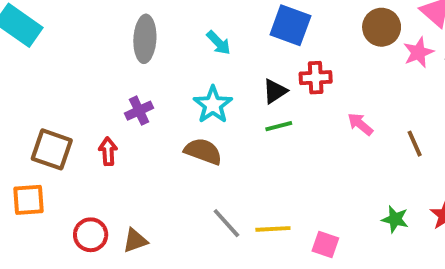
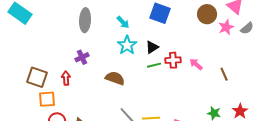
red cross: (316, 78) -> (173, 60), moved
cyan star: (213, 105) -> (127, 45), moved
orange square: (28, 200) -> (47, 99), moved

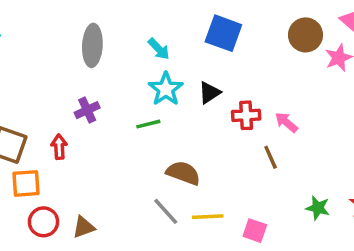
green line: (154, 65) -> (148, 124), moved
brown line: (224, 74) -> (271, 157), moved
brown semicircle: (115, 78) -> (183, 173), moved

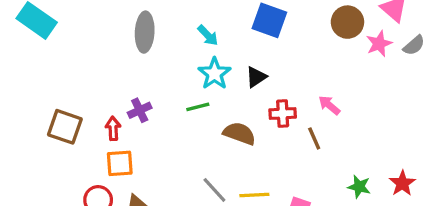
purple cross: (87, 110) -> (140, 110), moved
red cross: (246, 115) -> (283, 114), moved
brown semicircle: (183, 173) -> (239, 133), moved
orange square: (26, 183) -> (120, 163), moved

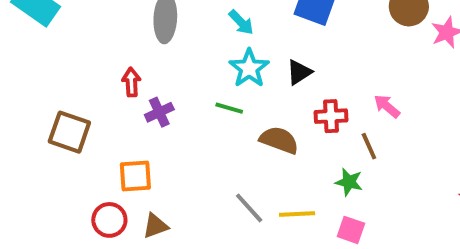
green line: (198, 107) -> (229, 108), turned 30
red arrow: (113, 128) -> (131, 82), moved
green star: (359, 187) -> (349, 182), moved

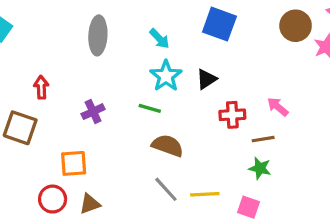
red arrow: (131, 82) -> (41, 87), moved
brown semicircle: (279, 140) -> (168, 146), moved
brown line: (369, 146) -> (263, 139), turned -75
green star: (349, 182) -> (260, 168), moved

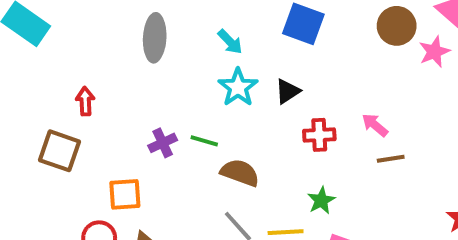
green line: (150, 108) -> (204, 141), moved
purple cross: (93, 112) -> (163, 143), moved
brown line: (263, 139) -> (391, 159), moved
green star: (260, 168) -> (321, 200), moved, turned 30

